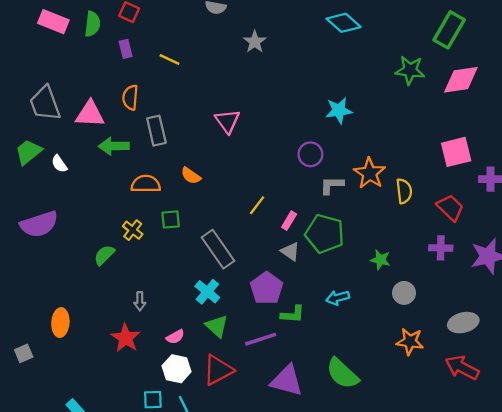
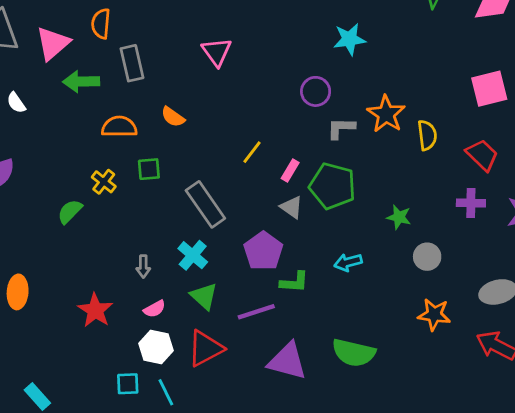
pink triangle: (90, 114) -> (53, 43), turned -44
gray arrow: (140, 301) -> (143, 267), moved
green semicircle: (342, 374) -> (354, 353), turned -30

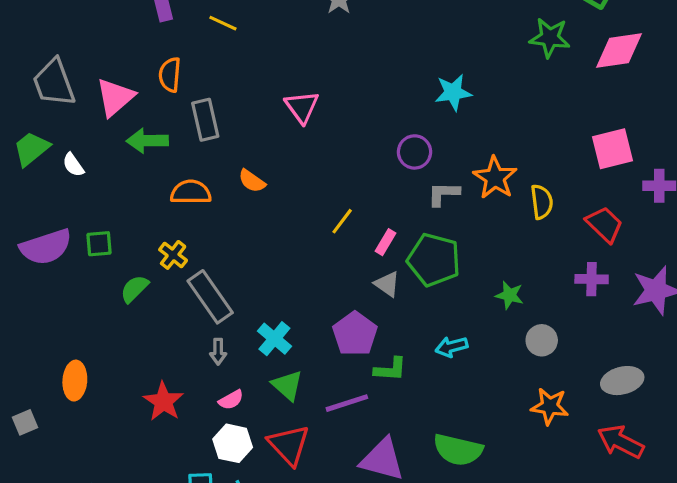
green square: (149, 169) -> (99, 244), moved
gray rectangle: (205, 204) -> (210, 297), moved
red triangle: (205, 348) -> (289, 445), turned -45

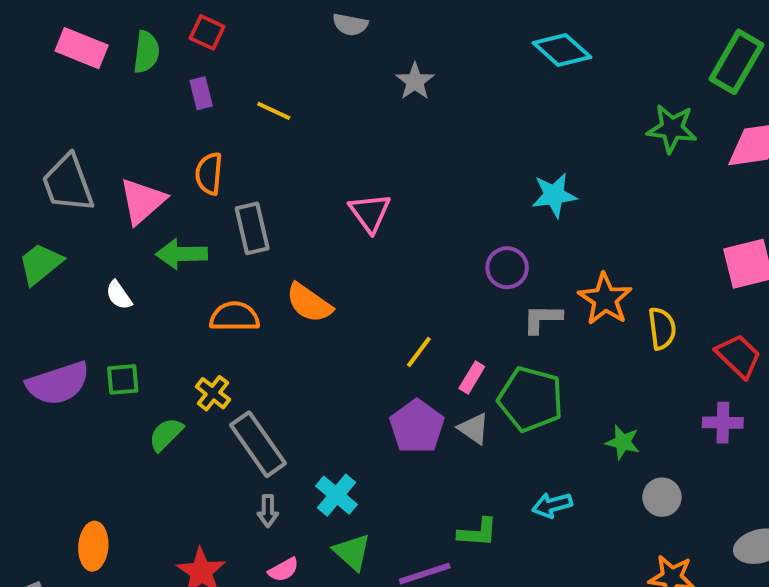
white semicircle: (73, 165) -> (119, 295), moved
orange semicircle: (252, 181) -> (309, 303), size x1.4
purple pentagon: (355, 334) -> (417, 427), moved

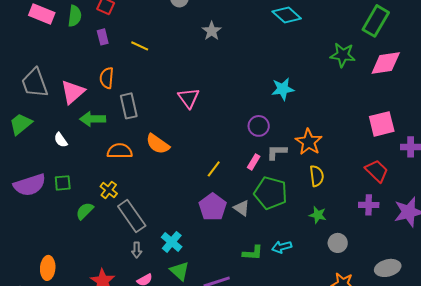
yellow semicircle: (662, 328) -> (317, 176), moved
pink rectangle: (472, 378) -> (254, 162), moved
green L-shape: (478, 532) -> (253, 253), moved

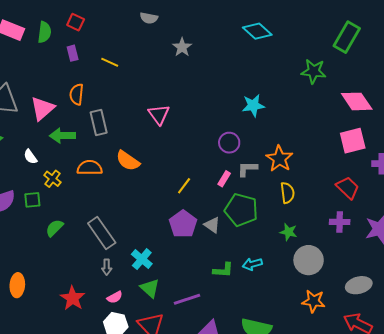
pink diamond: (386, 63) -> (357, 101), moved, turned 64
yellow cross: (109, 190) -> (52, 179), moved
gray circle: (338, 243) -> (309, 260), size x1.5

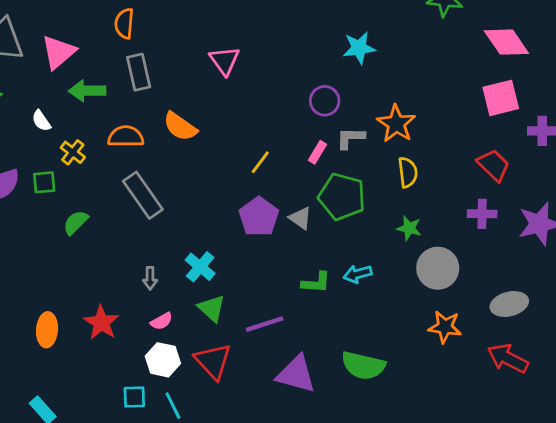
orange semicircle: (77, 94) -> (124, 23), moved
gray rectangle: (102, 233) -> (143, 195), moved
orange ellipse: (17, 285) -> (47, 330), moved

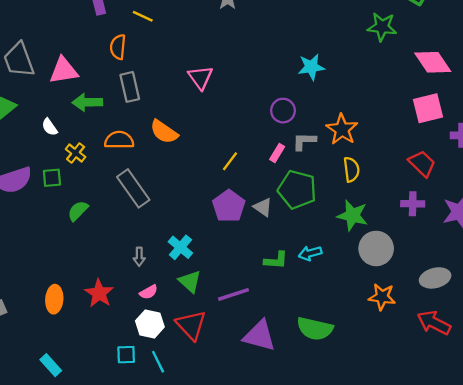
pink triangle: (58, 52) -> (64, 70), turned 32
green star: (409, 228) -> (353, 215), size x1.5

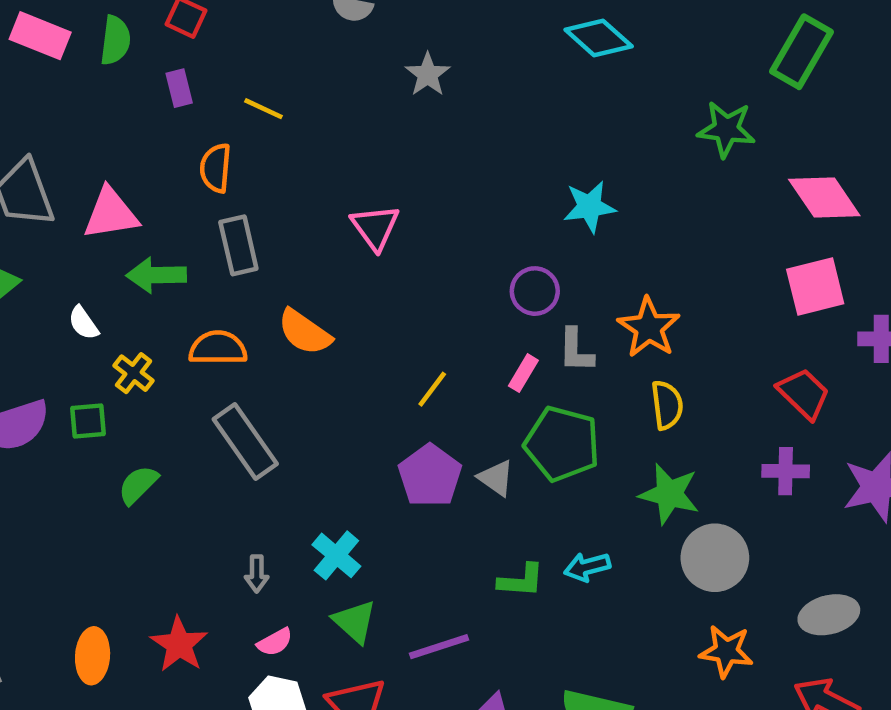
gray L-shape: (304, 141) -> (576, 350), turned -90

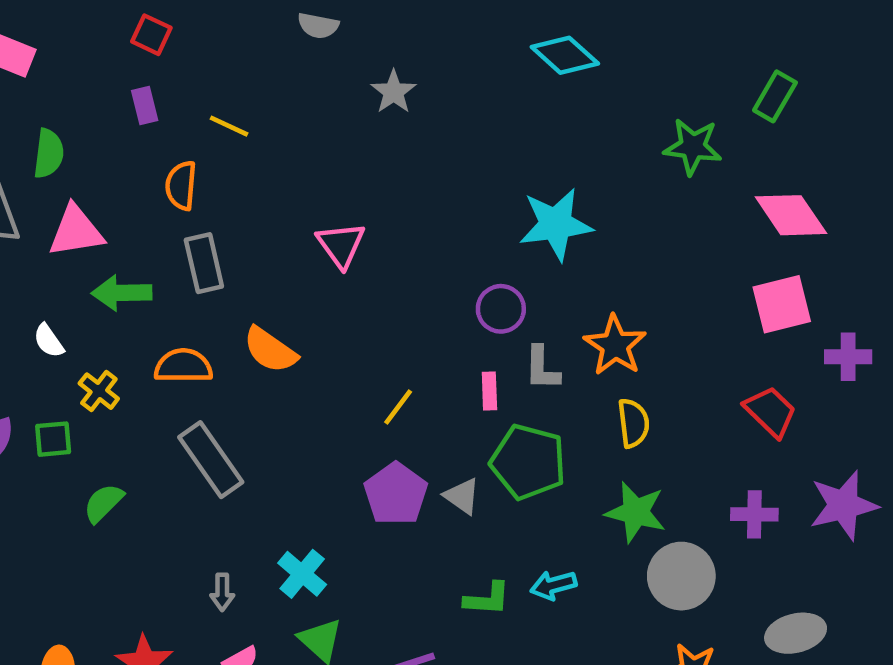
green semicircle: (115, 40) -> (49, 153), moved
green rectangle: (801, 52) -> (775, 96), moved, size x0.7
cyan star: (589, 207) -> (556, 224), size x1.4
pink rectangle: (523, 373) -> (489, 391), turned -33
purple cross: (786, 471) -> (754, 514), moved

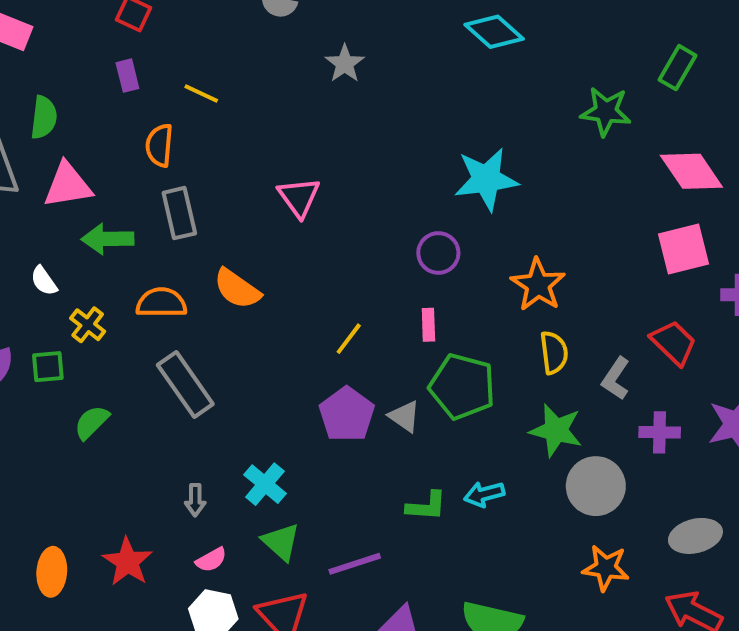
gray L-shape: (542, 368) -> (616, 378), moved, turned 33

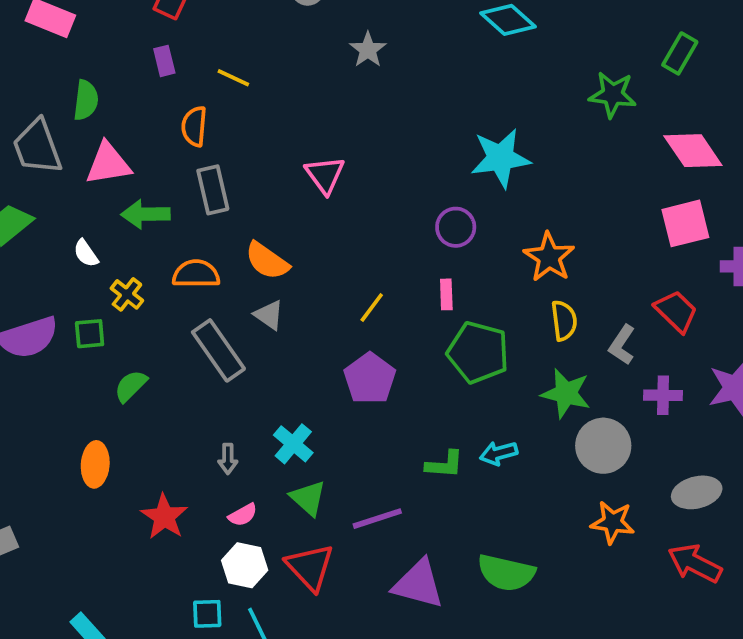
gray triangle: (404, 416) -> (269, 315), moved
orange ellipse: (52, 572) -> (95, 464), moved

